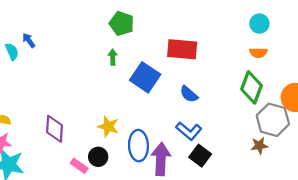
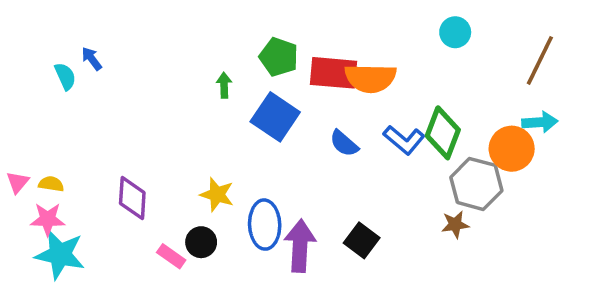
green pentagon: (122, 24) -> (279, 57), moved
orange semicircle: (258, 53) -> (370, 78), moved, size x1.8
blue L-shape: (189, 131) -> (404, 140), moved

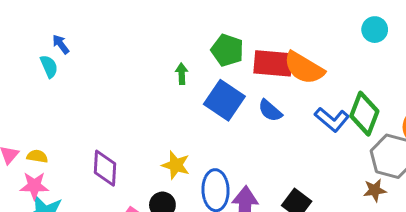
blue arrow: (92, 59) -> (61, 44), moved
orange semicircle: (370, 78) -> (304, 68), turned 30
blue semicircle: (344, 143) -> (270, 111), moved

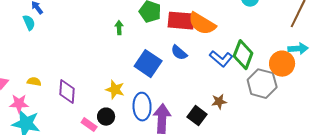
blue square: (224, 100) -> (148, 64), moved
yellow semicircle: (37, 156) -> (34, 82), moved
brown star: (375, 190) -> (219, 102), moved

